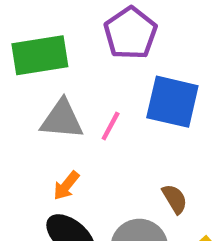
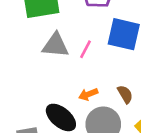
orange arrow: (66, 186) -> (88, 94), moved, turned 30

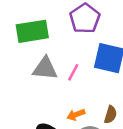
brown semicircle: (125, 94) -> (110, 115), turned 48

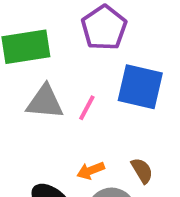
brown semicircle: (110, 115) -> (142, 171), turned -48

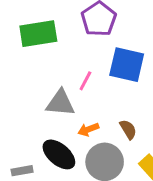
gray triangle: (45, 102) -> (60, 103), moved

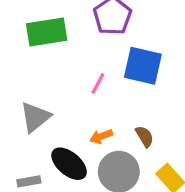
gray triangle: (60, 103) -> (35, 117), moved, turned -44

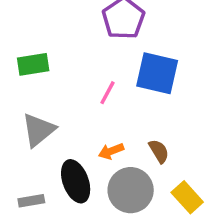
green rectangle: (47, 32) -> (33, 64), moved, size x0.7
black ellipse: (69, 164) -> (76, 181), turned 30

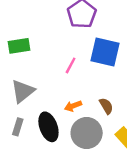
gray rectangle: (31, 201) -> (18, 127), moved, turned -63

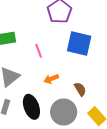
pink line: (71, 65) -> (39, 51), moved, turned -48
orange arrow: (73, 106) -> (51, 79), moved

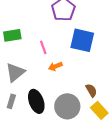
orange arrow: (51, 79) -> (55, 66), moved
brown semicircle: (80, 89) -> (91, 90), moved

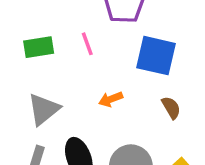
pink line: (43, 47) -> (87, 44), moved
brown semicircle: (91, 90) -> (171, 108), moved

